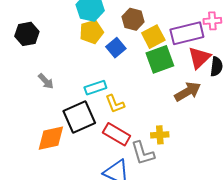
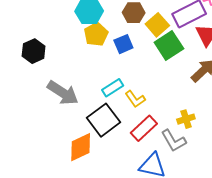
blue square: (116, 48) -> (123, 44), turned 30
gray arrow: (46, 81) -> (63, 93), size x1.8
red rectangle: (117, 134) -> (144, 128), turned -60

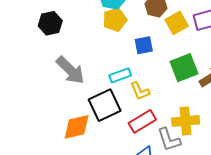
blue square: (123, 44) -> (144, 45), moved
green square: (169, 46) -> (184, 68), moved
yellow cross: (186, 119) -> (186, 121), size x1.5

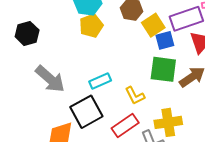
blue square: (144, 45) -> (165, 40), moved
green square: (184, 68) -> (163, 69), turned 32
yellow L-shape: (140, 91) -> (135, 96), moved

